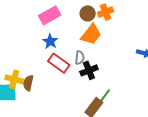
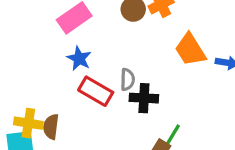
orange trapezoid: (91, 34) -> (190, 50), moved, turned 115
black cross: (89, 70) -> (144, 98), turned 30

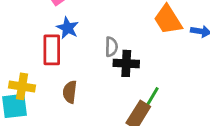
red rectangle: (96, 91) -> (52, 50), moved, turned 60
brown semicircle: (51, 127) -> (70, 92), moved

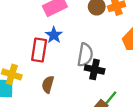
gray semicircle: (111, 47) -> (85, 55), size x1.5

